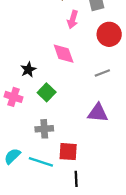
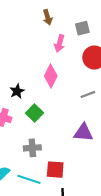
pink diamond: (64, 54) -> (51, 76), turned 45

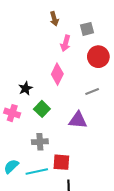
purple triangle: (83, 133) -> (78, 120), moved
cyan line: (29, 179) -> (37, 171), turned -30

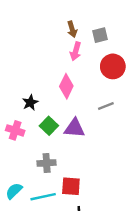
brown arrow: (54, 19) -> (72, 29), moved
purple triangle: (78, 120) -> (74, 128), moved

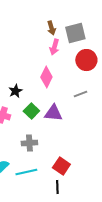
gray square: (100, 35) -> (75, 33), size x1.5
red square: (71, 186) -> (61, 166), moved, turned 30

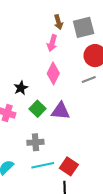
pink arrow: (54, 47) -> (52, 43), moved
gray line: (80, 94) -> (89, 80), moved
cyan line: (26, 172) -> (43, 165), moved

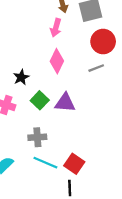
cyan line: (43, 165) -> (45, 163), turned 35

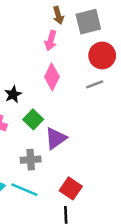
purple triangle: (65, 103) -> (56, 138), moved, turned -40
cyan line: (45, 163) -> (24, 190), moved

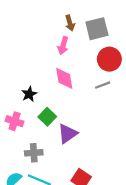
pink diamond: (52, 77) -> (64, 78), turned -35
gray cross: (31, 160) -> (34, 153), moved

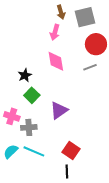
green square: (47, 117) -> (32, 95), moved
pink cross: (15, 121) -> (12, 116), moved

